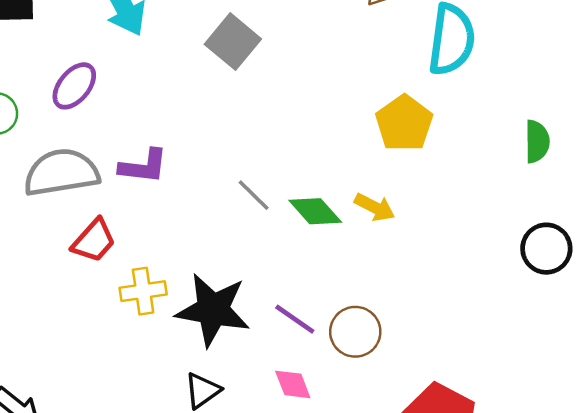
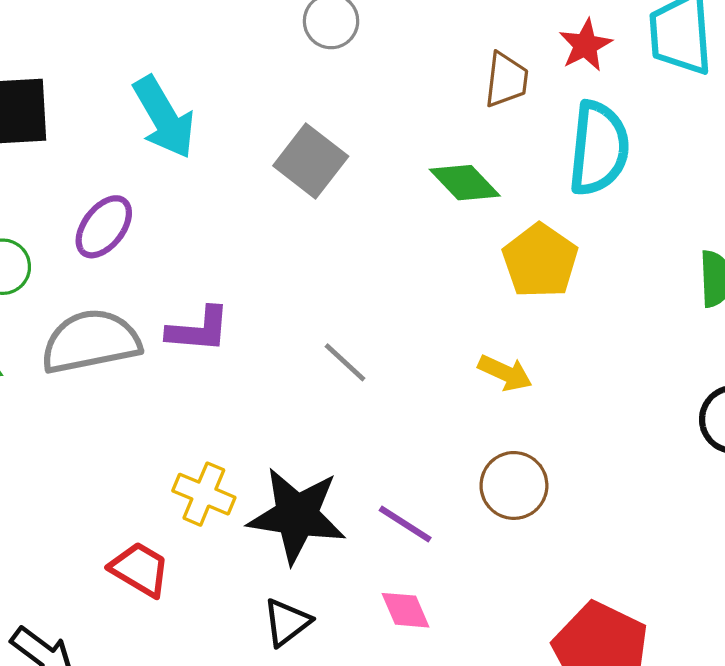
green diamond: (315, 211) -> (465, 183), moved
red trapezoid: (94, 241) -> (140, 569), moved, turned -99
yellow cross: (143, 291) -> (204, 494), turned 33
brown circle: (355, 332) -> (514, 485), moved

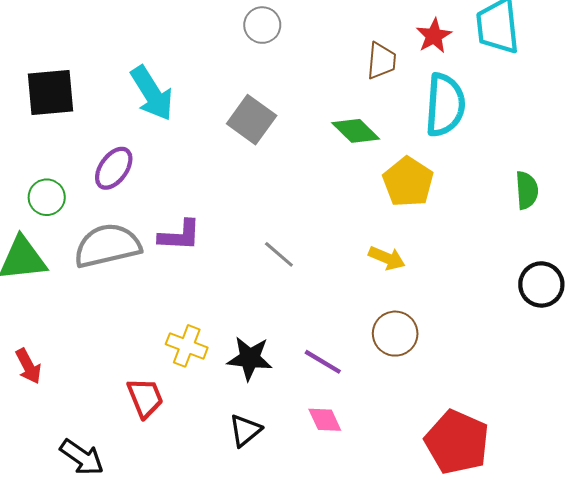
black star: (297, 515) -> (250, 358), size x0.7
red trapezoid: (140, 569) -> (145, 398), turned 39

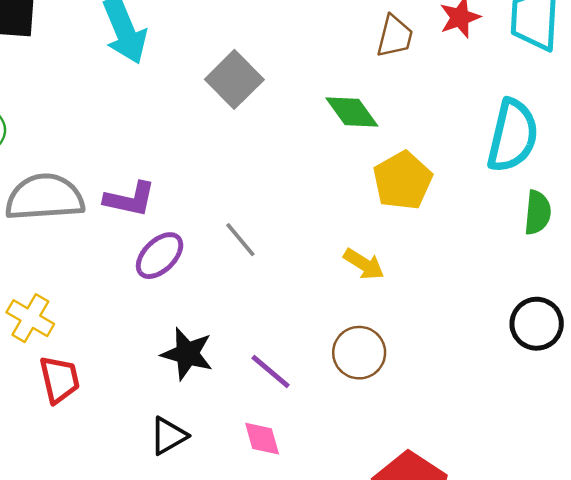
cyan semicircle: (445, 105) -> (513, 136), moved
purple ellipse: (114, 168) -> (160, 256), moved
yellow cross: (187, 346) -> (30, 318), moved

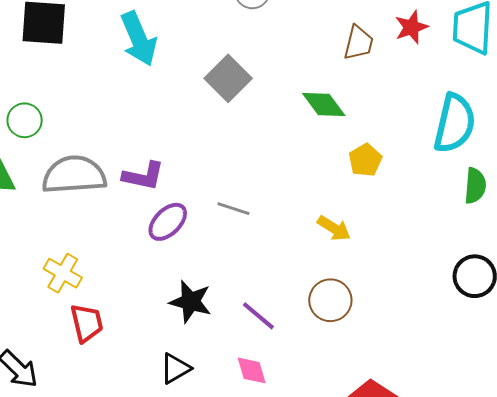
yellow pentagon: (403, 181) -> (365, 160), size x0.7
gray line: (240, 240) -> (233, 209), turned -32

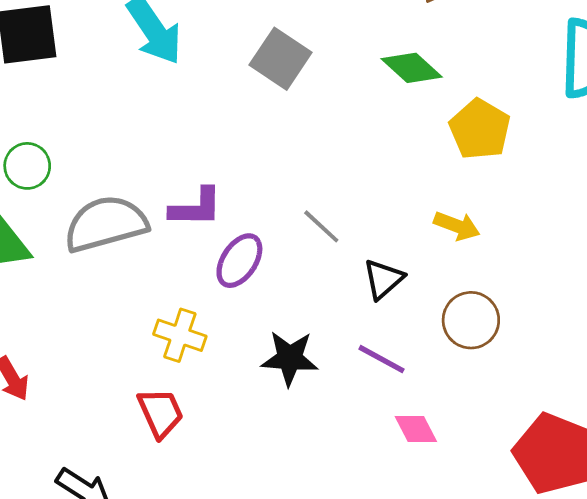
yellow pentagon: (365, 160) -> (480, 129), size x1.4
gray line: (233, 209) -> (321, 226), turned 36
yellow cross: (63, 273) -> (180, 335), moved
black triangle: (175, 368) -> (383, 279), moved
pink diamond: (252, 370) -> (416, 429), moved

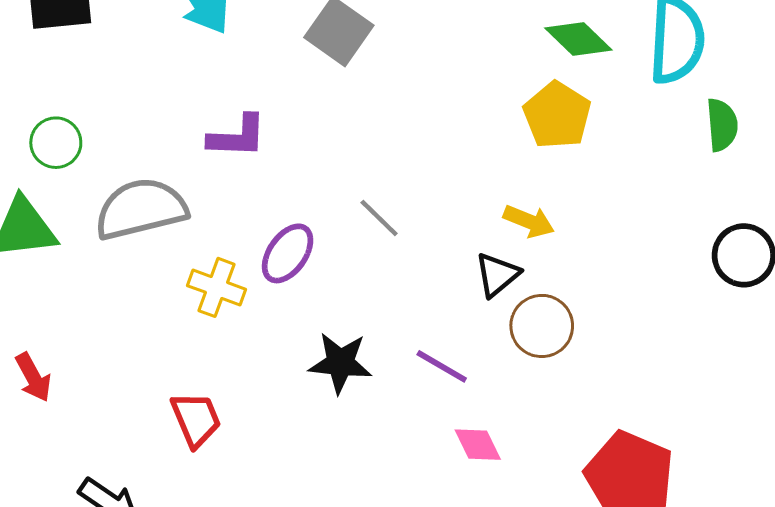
green diamond: (412, 68) -> (578, 39), moved
purple L-shape: (196, 207) -> (237, 136), moved
black triangle: (383, 279) -> (497, 275), moved
yellow cross: (180, 335) -> (217, 287), moved

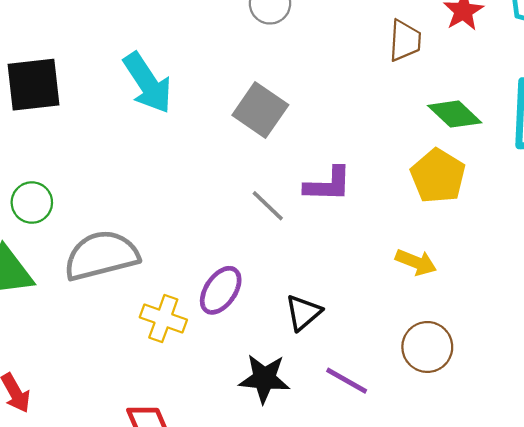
purple L-shape: (237, 136) -> (328, 184), moved
gray line: (379, 218) -> (268, 206), moved
black triangle: (497, 275) -> (303, 313), moved

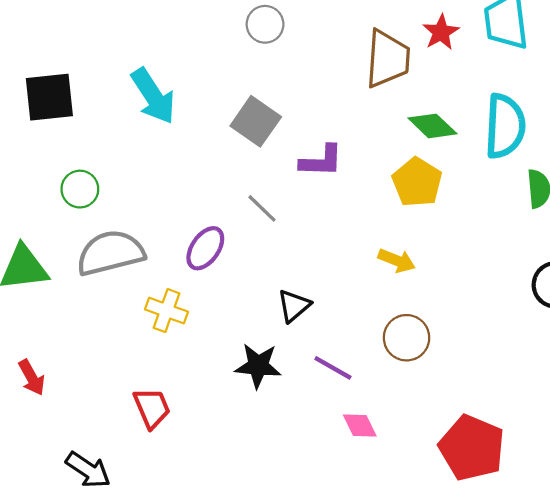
brown trapezoid: (405, 41) -> (388, 59), size x1.5
purple L-shape: (328, 184) -> (321, 161), moved
green circle: (32, 203) -> (80, 189), moved
purple ellipse: (221, 290) -> (205, 248), moved

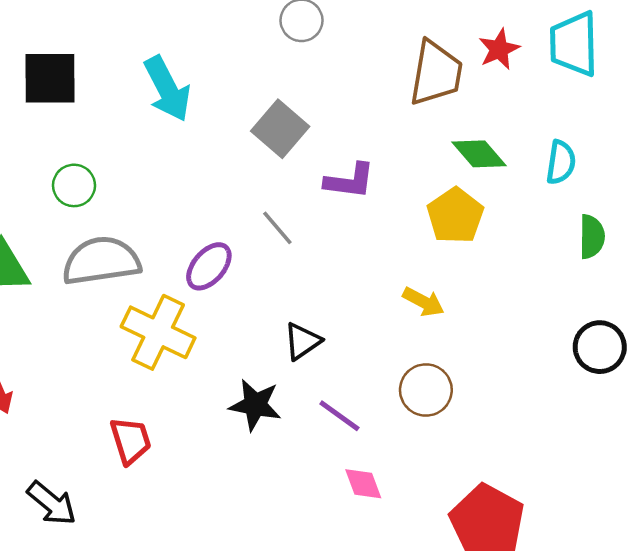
cyan semicircle: (505, 126) -> (561, 162), size x0.6
yellow cross: (166, 311) -> (158, 332), size x1.5

